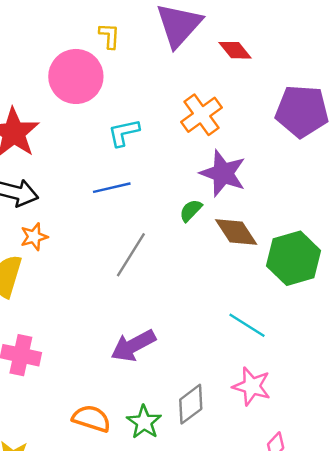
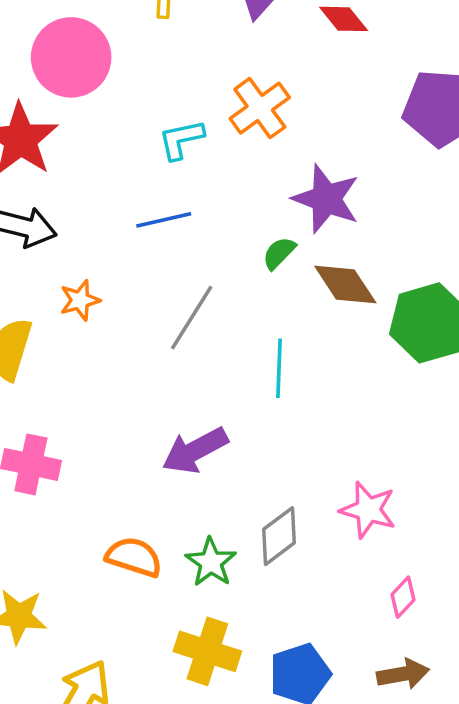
pink circle: (76, 76) -> (71, 57), moved
orange cross: (201, 115) -> (260, 108), moved
orange star: (34, 237) -> (80, 300), moved
cyan line: (247, 325) -> (279, 368), moved, turned 60

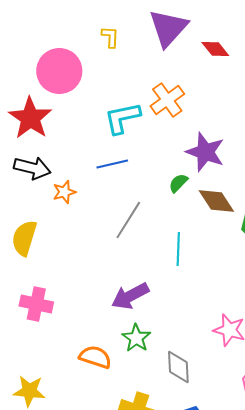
cyan L-shape: (181, 139) -> (122, 118), size x1.4
orange star: (80, 300) -> (64, 192), moved
gray diamond: (279, 536) -> (178, 367), moved, turned -56
green star: (211, 562) -> (136, 338), moved

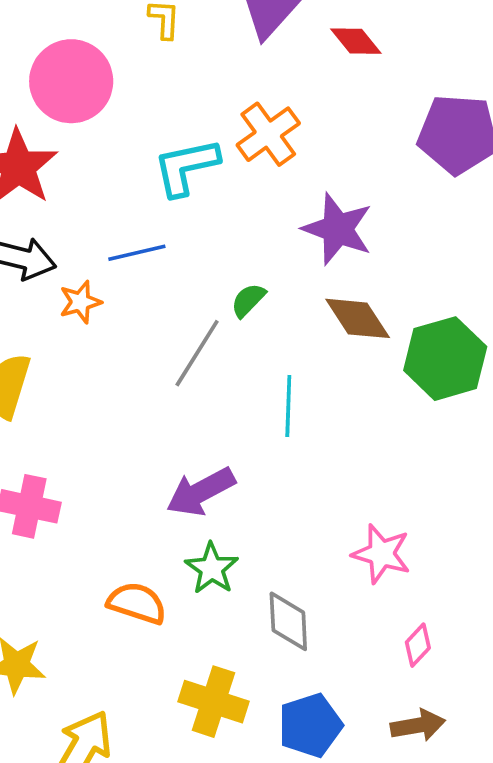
blue line: (112, 164) -> (137, 253), moved
green semicircle: (178, 183) -> (248, 300), moved

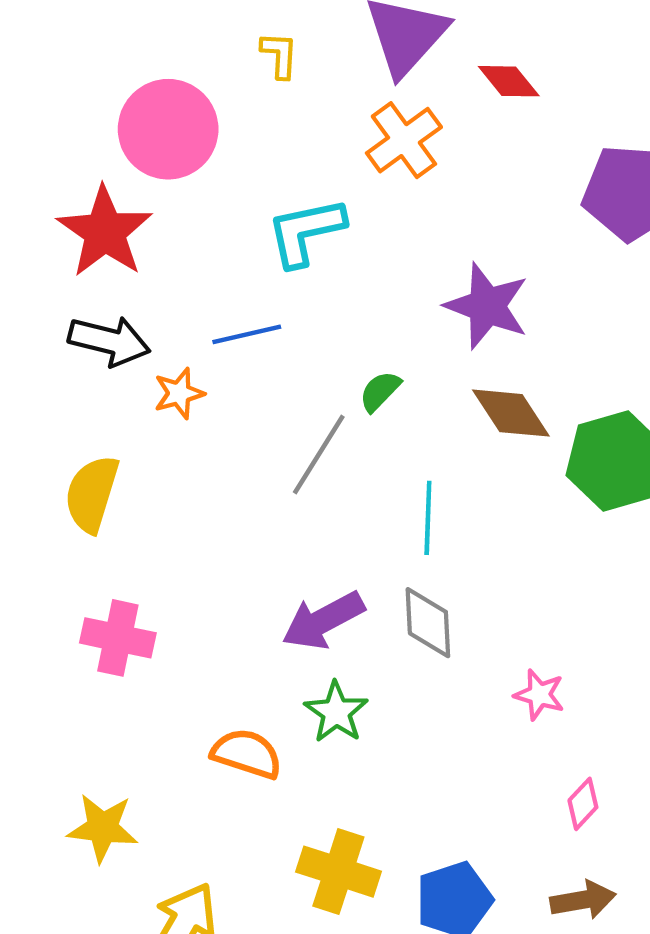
orange cross: (268, 134) -> (404, 140), moved
pink star: (381, 554) -> (539, 695), size x0.7
gray diamond: (288, 621) -> (428, 623), moved

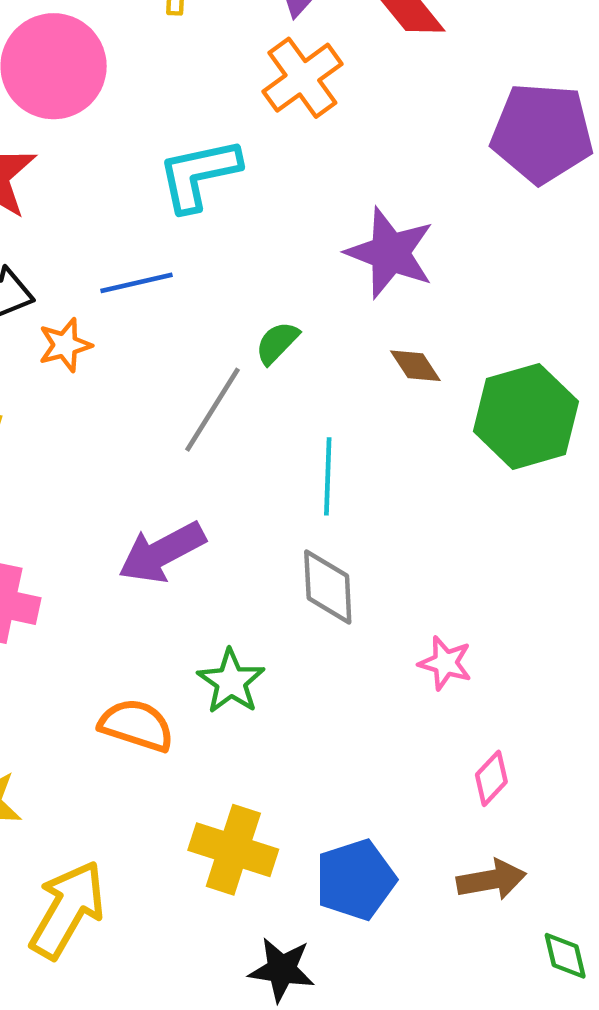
brown diamond: (511, 413) -> (415, 366), size x0.6
purple arrow: (323, 620) -> (162, 552), moved

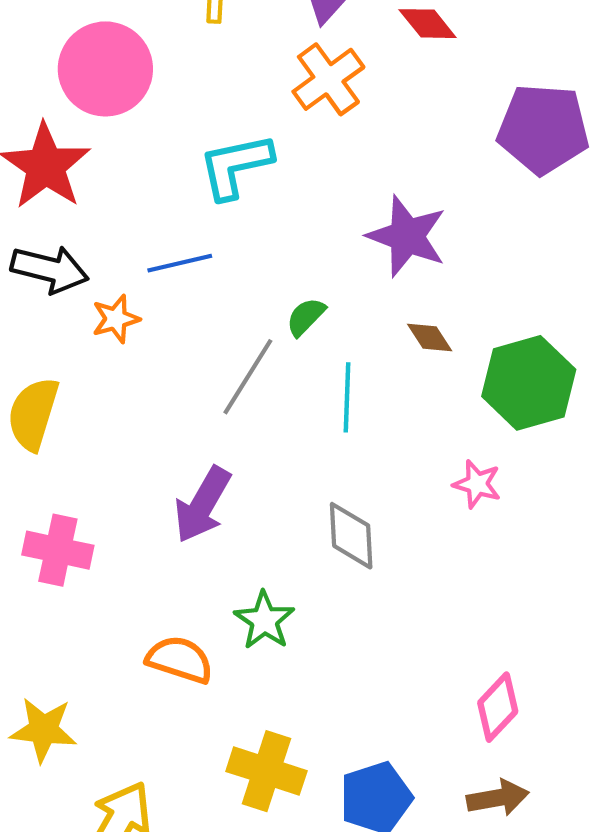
cyan line: (328, 476) -> (347, 397), moved
purple arrow: (162, 552) -> (202, 505), turned -32
pink star: (445, 663) -> (477, 484), moved
pink diamond: (491, 778) -> (498, 707), size x1.4

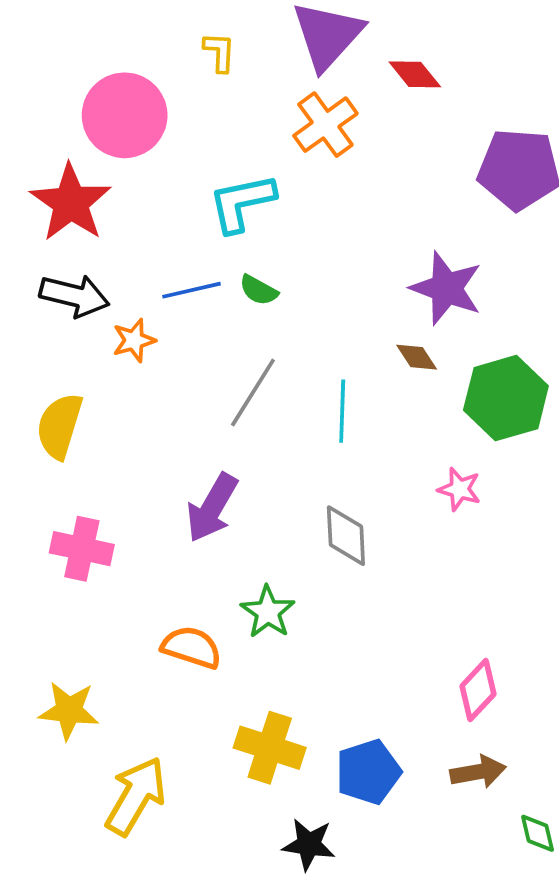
purple star: (407, 236) -> (446, 288), moved
green semicircle: (306, 317) -> (259, 290), moved, turned -105

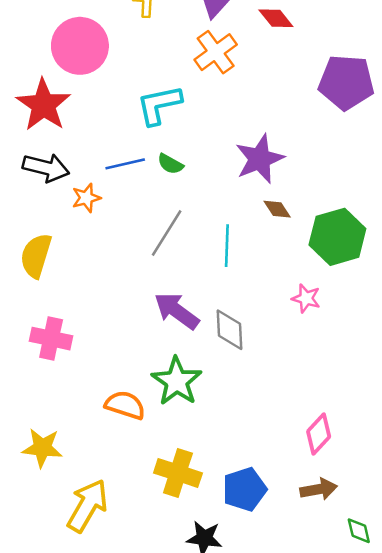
purple star: (446, 288) -> (260, 159), moved, turned 30
purple arrow: (212, 508) -> (177, 311), moved, turned 96
green star: (268, 612) -> (177, 381), size x1.4

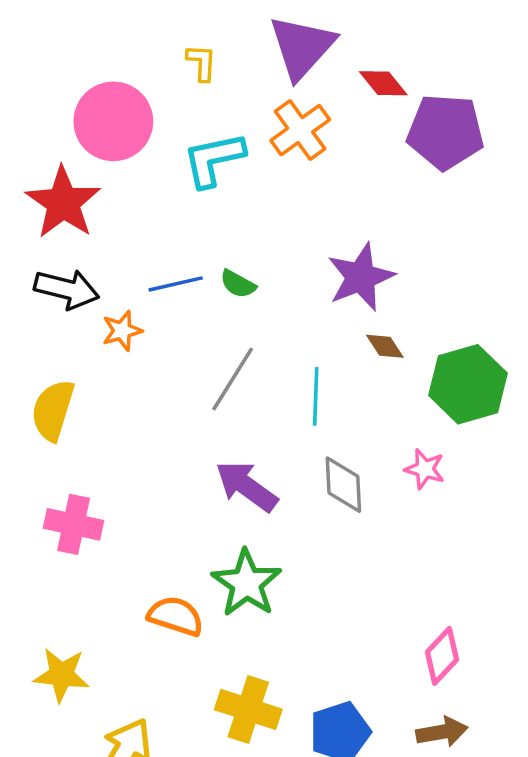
purple pentagon: (346, 82) -> (445, 132), moved
cyan L-shape: (159, 105) -> (214, 159), moved
gray diamond: (229, 330) -> (343, 485), moved

